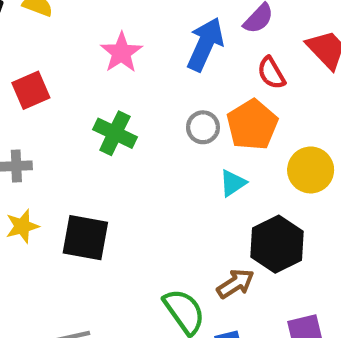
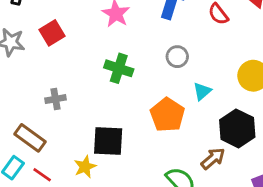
red square: (31, 90) -> (52, 33), moved
orange pentagon: (252, 125) -> (167, 115), moved
yellow star: (22, 226) -> (85, 167), moved

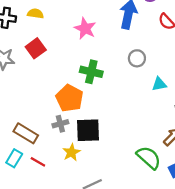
cyan triangle: (202, 91) -> (159, 84), turned 35
gray cross: (55, 99) -> (60, 124), moved
orange pentagon: (167, 115) -> (69, 98), moved

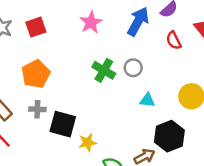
green cross: (91, 72) -> (104, 70), moved
orange pentagon: (69, 98) -> (36, 74), moved
yellow star: (71, 152) -> (88, 143), moved

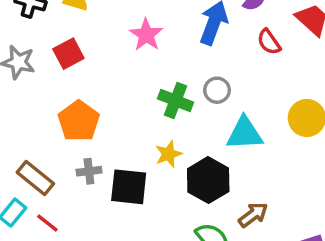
cyan triangle: (147, 100) -> (245, 133), size x1.6
black hexagon: (169, 136) -> (208, 180), moved
yellow star: (88, 143) -> (168, 154), moved

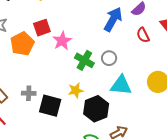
pink star: (146, 35) -> (62, 41), moved
red square: (68, 54) -> (42, 28), moved
orange pentagon: (79, 121) -> (22, 44), moved

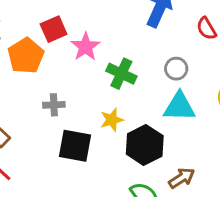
gray circle: (109, 58) -> (176, 69), moved
gray cross: (29, 93) -> (54, 105), moved

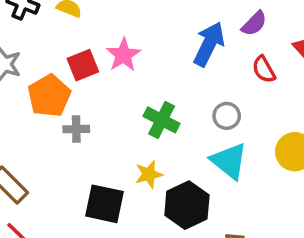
pink star: (86, 47) -> (123, 55), moved
gray cross: (54, 105) -> (76, 129), moved
cyan triangle: (179, 107) -> (229, 161), turned 36

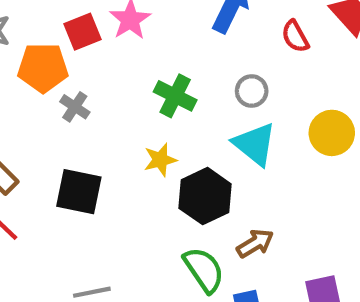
orange pentagon: (49, 96) -> (43, 68), turned 30
gray cross: (76, 129) -> (75, 107), turned 35
black square: (104, 204) -> (79, 192), moved

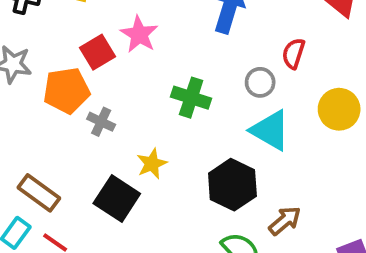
red semicircle: (295, 36) -> (293, 53), moved, turned 56
yellow star: (160, 160) -> (152, 164), moved
black square: (79, 192) -> (117, 198), turned 30

